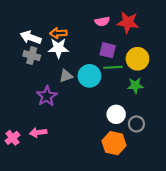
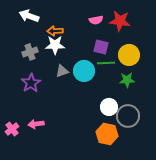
white arrow: (31, 37) -> (29, 16), moved
gray cross: (32, 56) -> (30, 52), turned -35
purple star: (47, 96) -> (31, 83), moved
gray circle: (136, 124) -> (128, 116), size x1.5

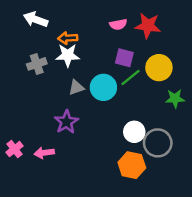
green line: (106, 63) -> (131, 77), turned -36
green star: (127, 80) -> (175, 98), moved
purple star: (31, 83) -> (66, 122), moved
pink cross: (12, 129) -> (15, 149), moved

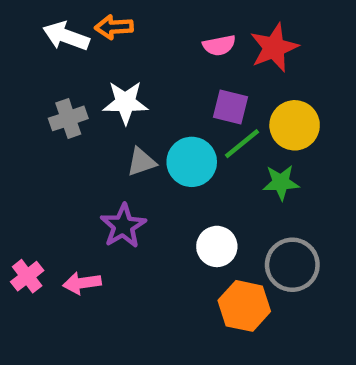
red star: (148, 26) -> (274, 48), turned -30
orange arrow: (68, 38) -> (114, 27), moved
green star: (175, 98) -> (281, 182), moved
white circle: (134, 132) -> (217, 246), moved

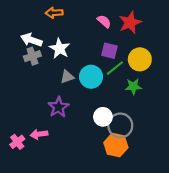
white arrow: (66, 36) -> (31, 40), moved
pink semicircle: (219, 45) -> (104, 21), turned -128
white star: (125, 102) -> (60, 49), turned 30
gray circle: (292, 265) -> (120, 126), moved
pink cross: (27, 276) -> (17, 142), moved

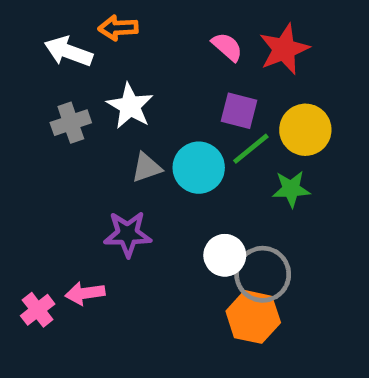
white arrow: (31, 40) -> (68, 52), moved
purple star: (58, 107) -> (128, 234), turned 30

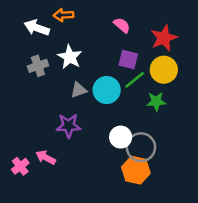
red star: (284, 49) -> (164, 38), moved
pink arrow: (85, 293) -> (46, 157), turned 36

